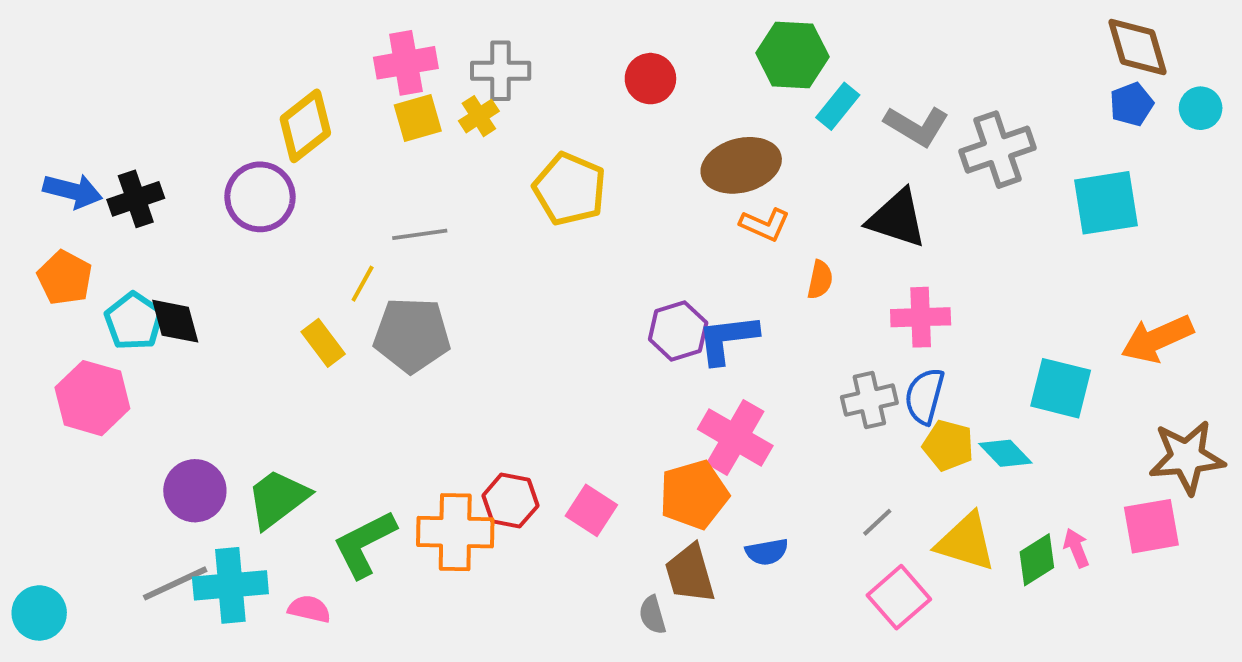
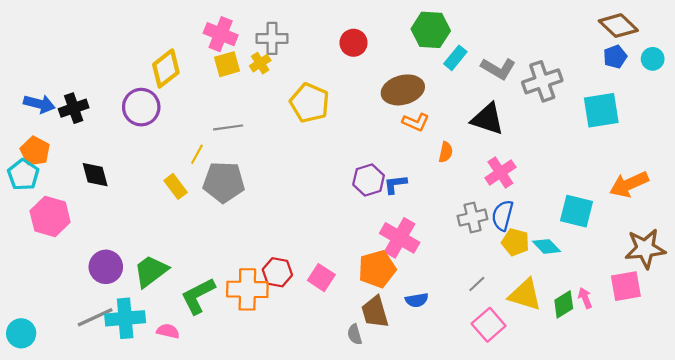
brown diamond: (1137, 47) -> (618, 26), turned -30
pink cross: (406, 63) -> (221, 34), turned 32
pink cross: (921, 317) -> (500, 172), turned -32
cyan pentagon: (134, 321) -> (23, 175), moved
blue L-shape: (727, 339) -> (395, 184), size x0.7

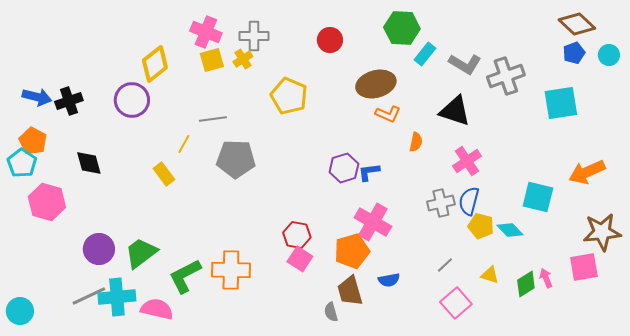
gray pentagon: (224, 182) -> (236, 159), moved
red hexagon: (277, 272) -> (297, 235), moved
yellow triangle: (525, 295) -> (490, 275), size x0.6
pink semicircle: (168, 331) -> (157, 309), size x1.5

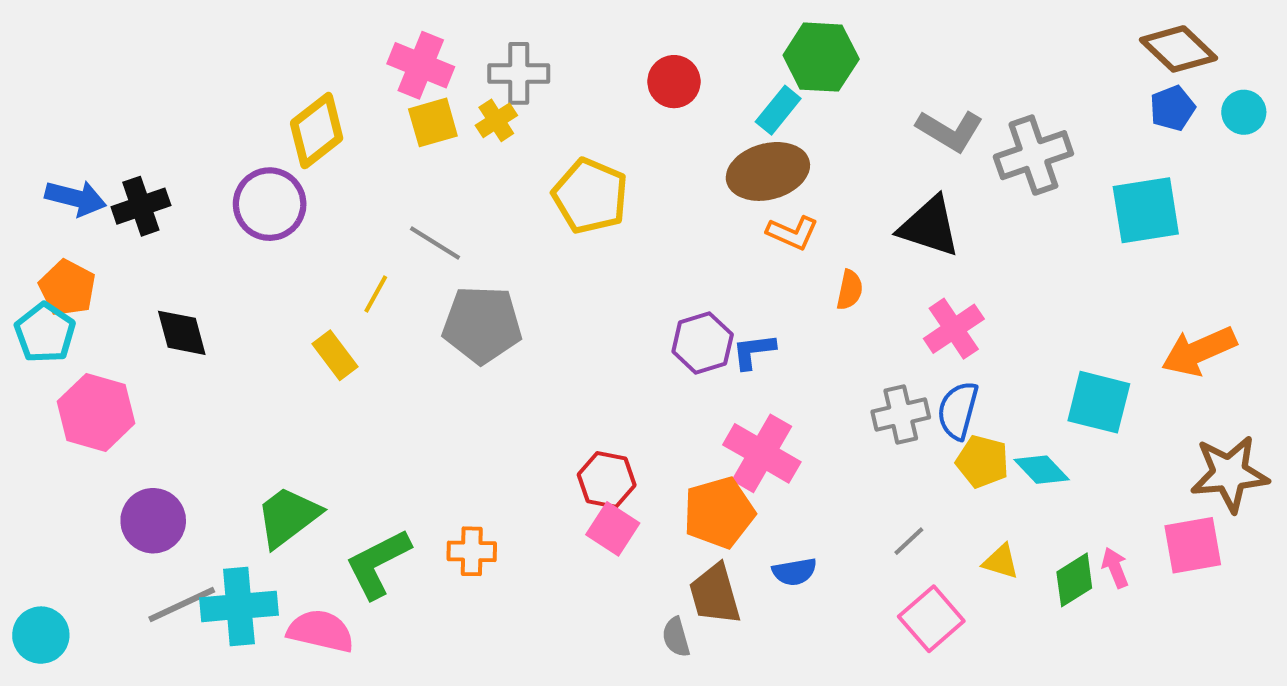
cyan rectangle: (425, 54) -> (778, 110), moved
gray line: (213, 119) -> (435, 243), turned 40
purple circle: (99, 249) -> (153, 521), moved
orange cross: (231, 270) -> (472, 551), size x0.6

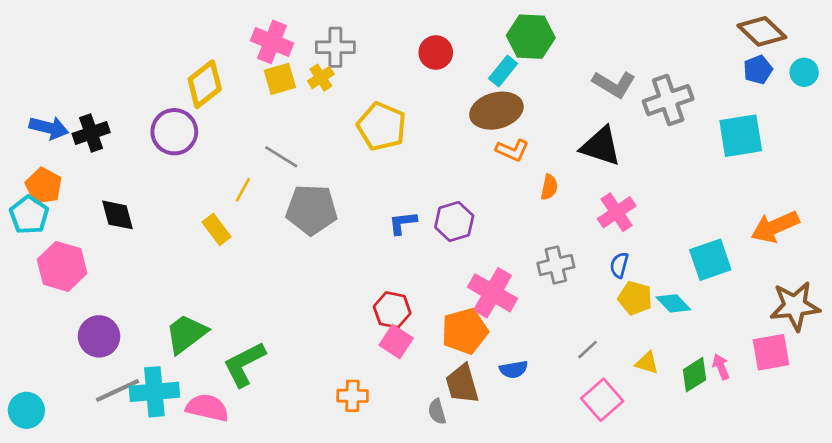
blue L-shape: (754, 351) -> (403, 223), moved
cyan square: (1099, 402) -> (710, 260), turned -33
blue semicircle: (958, 410) -> (619, 265), size x0.7
gray cross: (901, 414) -> (556, 265), moved
orange cross: (472, 551) -> (353, 396), moved

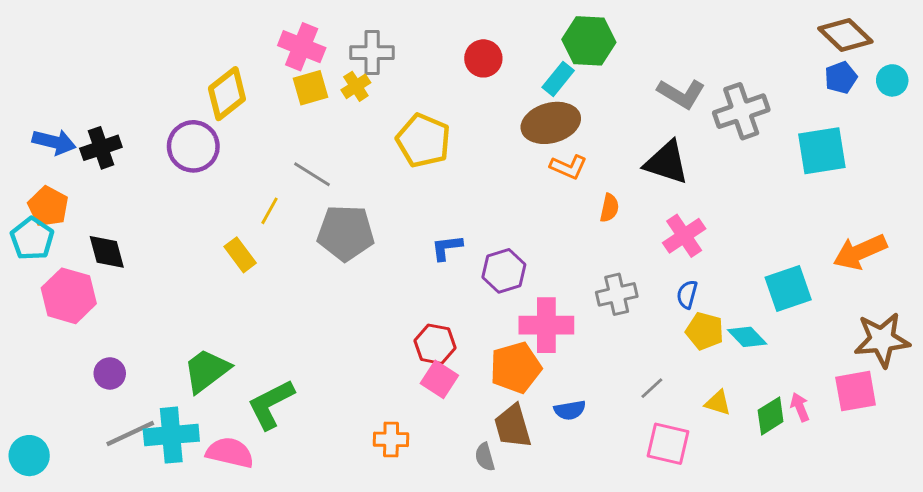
black diamond: (117, 215) -> (107, 252), moved
purple hexagon: (454, 222) -> (504, 271), moved
pink cross: (492, 293) -> (546, 325), turned -30
purple circle: (99, 336) -> (110, 373), size x0.7
pink square: (602, 400) -> (668, 444), turned -36

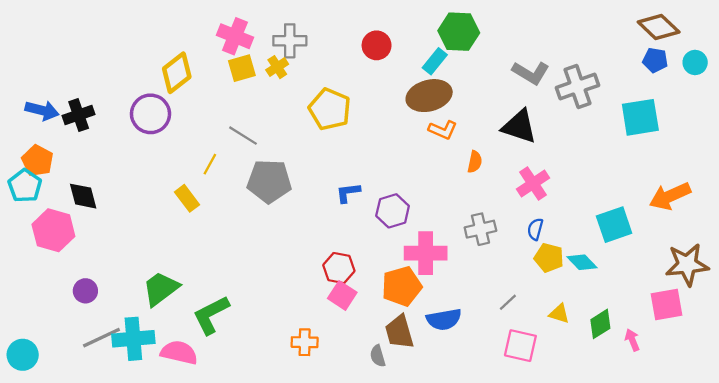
blue pentagon: (841, 77) -> (655, 60), turned 30
pink arrow: (800, 407) -> (632, 340), moved
blue semicircle: (570, 410) -> (444, 319), size x1.4

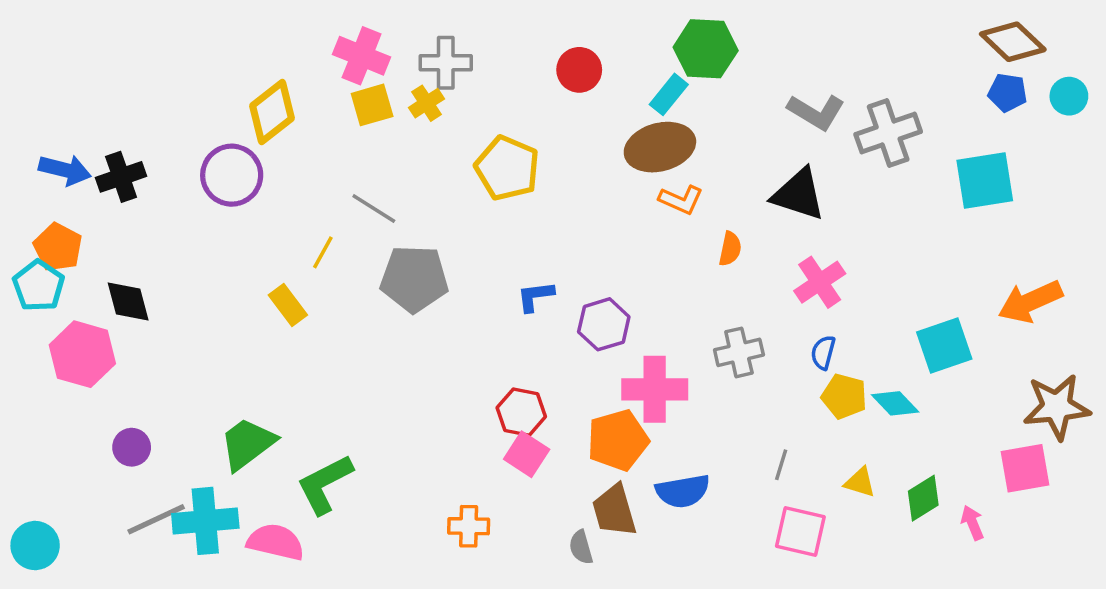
gray line: (508, 302) -> (781, 465), turned -30

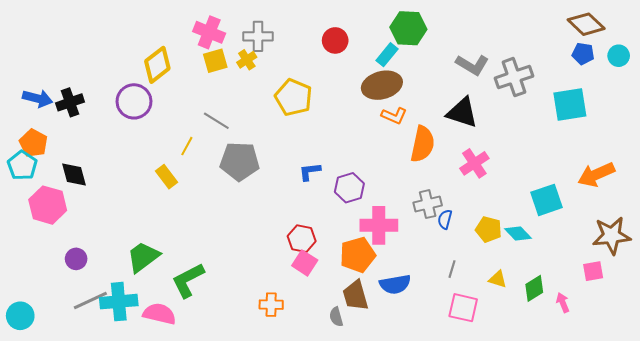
orange semicircle: (730, 249) -> (423, 144), size x1.8
blue semicircle: (823, 352) -> (445, 219), moved
pink square: (1025, 468) -> (593, 271), size x0.7

